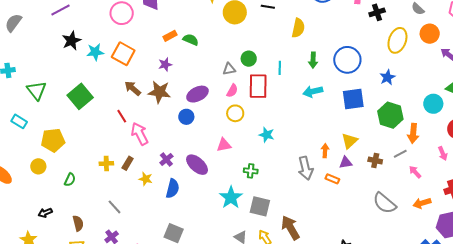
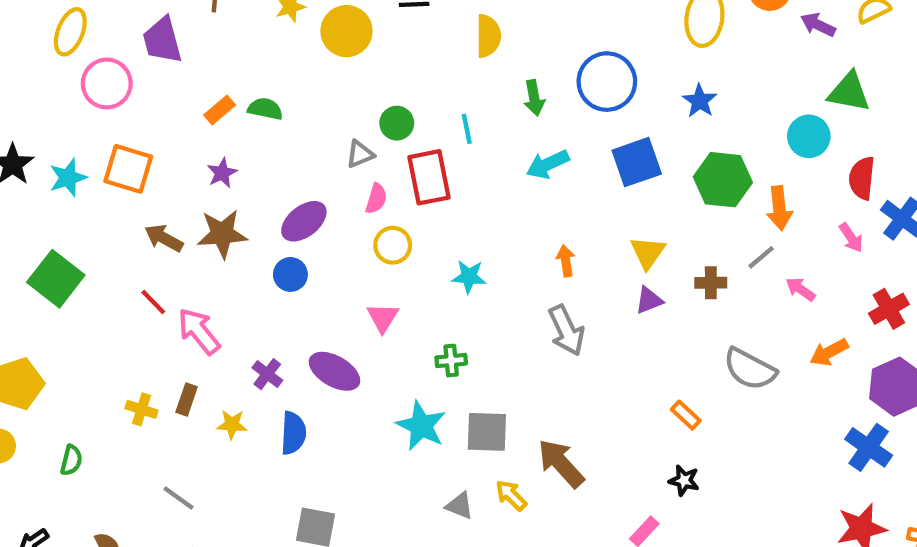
pink triangle: (224, 145) -> (383, 318), turned -35
orange arrow: (325, 151) -> (566, 261), moved
yellow cross: (106, 163) -> (142, 409), turned 32
orange rectangle: (332, 179) -> (686, 415), moved, turned 32

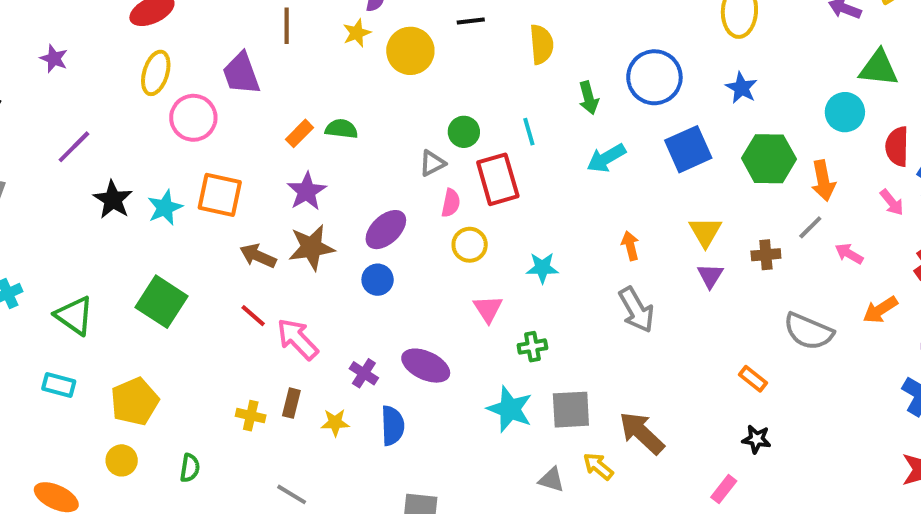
purple star: (222, 173) -> (307, 191), size x1.4
purple triangle: (649, 300) -> (710, 276), turned -32
pink triangle: (383, 318) -> (488, 309), moved

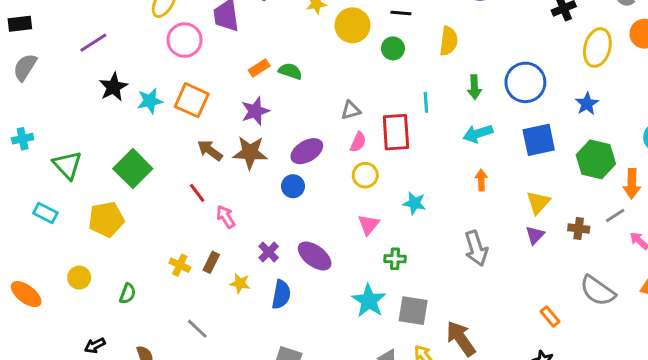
green circle: (464, 132) -> (393, 48), moved
orange arrow: (630, 246) -> (481, 180), moved
pink arrow: (298, 339) -> (226, 217), size x0.7
yellow pentagon: (135, 401) -> (106, 219), moved

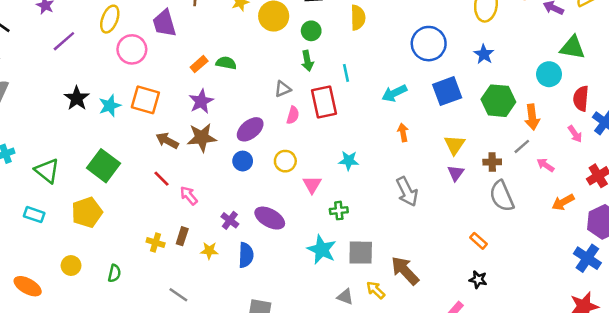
purple line: (93, 43) -> (64, 41), moved
green arrow: (474, 87) -> (307, 61), moved
yellow circle: (365, 175) -> (285, 161), moved
gray semicircle: (598, 291) -> (502, 196), moved, turned 40

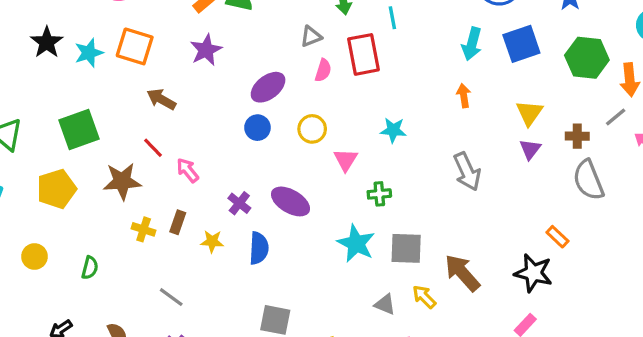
cyan arrow: (394, 93) -> (472, 44), moved, turned -50
brown star: (202, 138) -> (122, 181), moved
green square: (103, 166) -> (79, 130), turned 32
black star: (478, 280) -> (533, 273), moved, size x1.6

